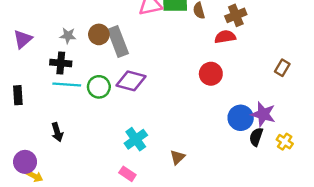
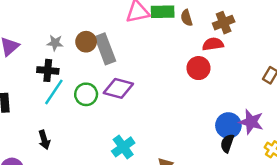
red circle: (211, 74) -> (198, 68), moved
cyan line: (67, 84) -> (54, 92), turned -60
black semicircle: (256, 137) -> (227, 143), moved

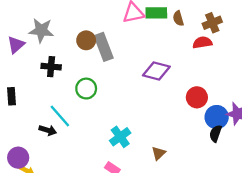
gray star: (55, 43) -> (41, 30), moved, size x1.6
red circle: (198, 68) -> (197, 97), moved
purple diamond: (118, 88) -> (156, 71), moved
cyan line: (54, 92) -> (60, 116), moved, turned -75
black arrow: (44, 140) -> (48, 130), turned -56

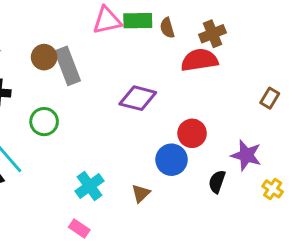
red semicircle: (202, 43) -> (199, 60), size x1.4
blue circle: (217, 117) -> (172, 160), moved
brown triangle: (159, 153) -> (141, 193), moved

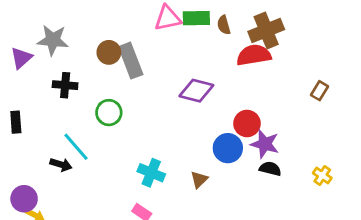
brown cross: (213, 34) -> (266, 30), size x1.4
purple star: (246, 155) -> (265, 144), moved
black semicircle: (217, 182) -> (270, 169), turned 85
cyan cross: (89, 186) -> (151, 173), turned -32

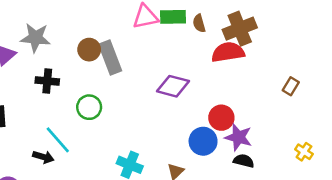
yellow cross: (322, 175) -> (304, 152), moved

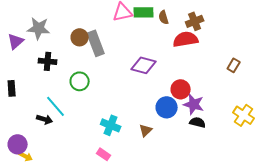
brown cross: (240, 29) -> (195, 21), size x0.7
yellow cross: (304, 152) -> (244, 115), size x1.5

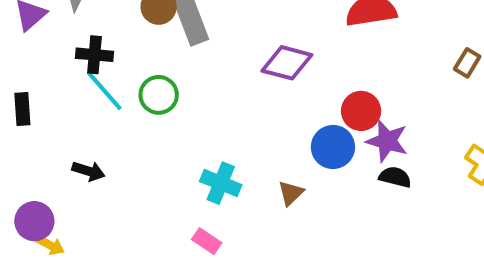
cyan line: (56, 106) -> (105, 91), moved

